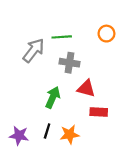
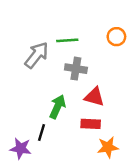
red rectangle: (99, 112) -> (91, 124), moved
black line: (47, 131) -> (42, 132), moved
orange star: (69, 134) -> (108, 147), moved

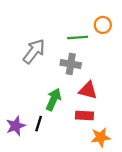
orange circle: (116, 37) -> (103, 25), moved
green line: (67, 40) -> (78, 38), moved
purple star: (21, 148) -> (16, 126), moved, turned -30

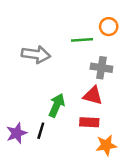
gray arrow: (34, 51) -> (36, 54), turned 60
gray cross: (71, 64) -> (101, 68), moved

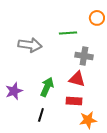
orange circle: (109, 27) -> (97, 18), moved
black line: (41, 131) -> (41, 115), moved
purple star: (17, 133) -> (14, 91), moved

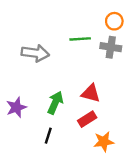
gray cross: (84, 56) -> (111, 47), moved
red rectangle: (74, 101) -> (87, 119), turned -35

